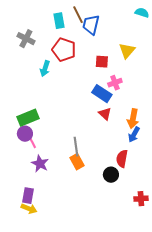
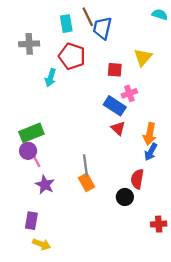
gray cross: (26, 39) -> (29, 44), turned -30
yellow arrow: (29, 209) -> (42, 244), moved

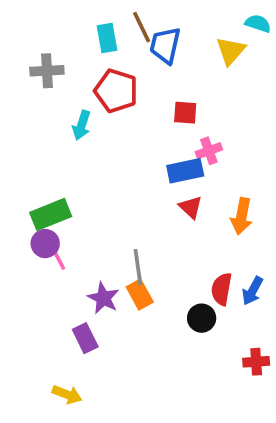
yellow triangle: (143, 57) -> (231, 51), moved
blue rectangle: (115, 106) -> (185, 171), turned -45
blue arrow: (151, 152) -> (253, 291), moved
purple star: (45, 185) -> (103, 298), moved
purple rectangle: (31, 221) -> (85, 338), moved, turned -36

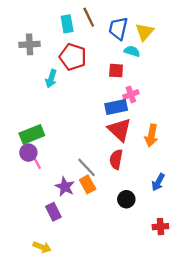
cyan semicircle: (258, 23) -> (132, 51), moved
blue trapezoid: (165, 45) -> (118, 28), moved
red triangle: (191, 207) -> (119, 130), size x1.6
gray line: (138, 267) -> (86, 167), turned -35
red semicircle: (222, 289) -> (116, 159), moved

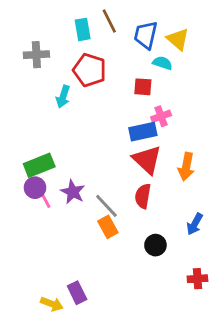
yellow triangle: (145, 32) -> (178, 39), turned -30
purple star: (65, 187) -> (73, 192), moved
purple rectangle: (53, 212) -> (77, 293), moved

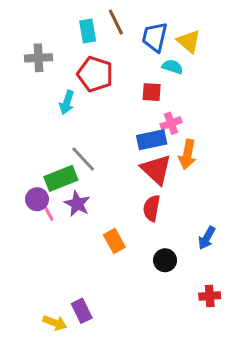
green rectangle: (39, 165) -> (61, 178), moved
orange arrow: (186, 167) -> (187, 155), moved
gray line: (106, 206) -> (83, 159), moved

